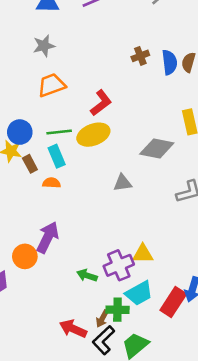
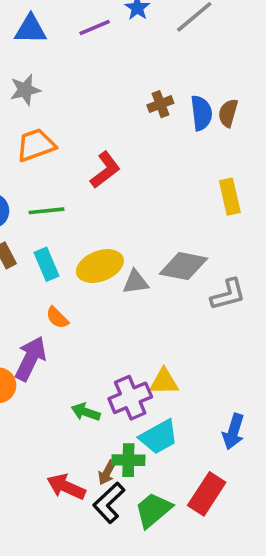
yellow ellipse: (93, 135) -> (100, 266), moved
gray diamond: (157, 149) -> (184, 266), moved
cyan rectangle: (57, 156) -> (47, 264), moved
orange semicircle: (51, 183) -> (57, 318), moved, turned -138
red rectangle: (173, 302) -> (207, 494), moved

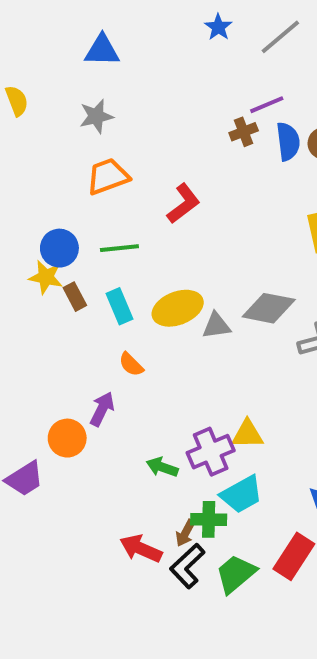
purple line: (95, 28) -> (267, 105), moved
purple arrow: (30, 359) -> (102, 409), size x0.7

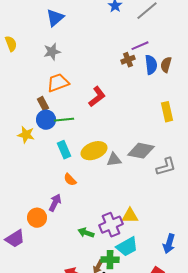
blue triangle: (102, 50) -> (55, 18), turned -42
blue circle: (59, 248) -> (46, 120), moved
brown rectangle: (75, 297) -> (43, 104), moved

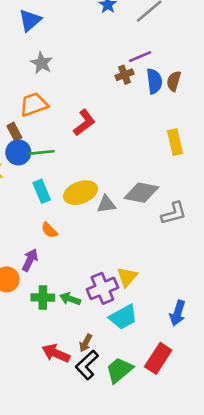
gray star: (52, 52) -> (42, 63), moved, turned -30
yellow triangle: (130, 216) -> (127, 277), turned -48
green cross: (110, 260) -> (43, 298), moved

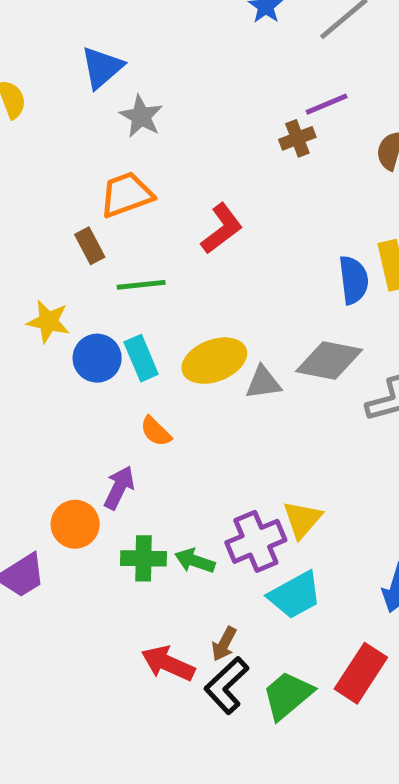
blue triangle: (30, 20) -> (102, 67), moved
blue semicircle: (154, 81) -> (354, 280), moved
blue circle: (18, 152) -> (97, 358), moved

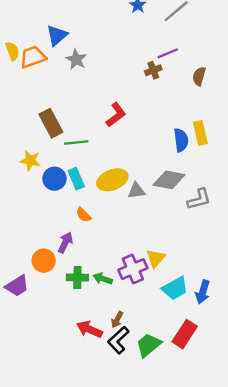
orange trapezoid: (126, 194) -> (33, 57), moved
brown rectangle: (90, 246) -> (51, 123), size x1.6
cyan trapezoid: (295, 595) -> (175, 288), moved

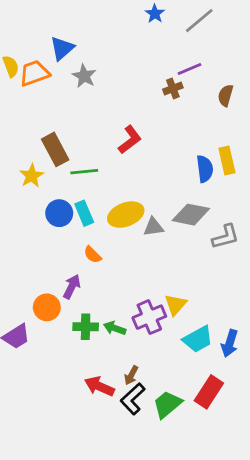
yellow star: (30, 161) -> (32, 176), moved, turned 30

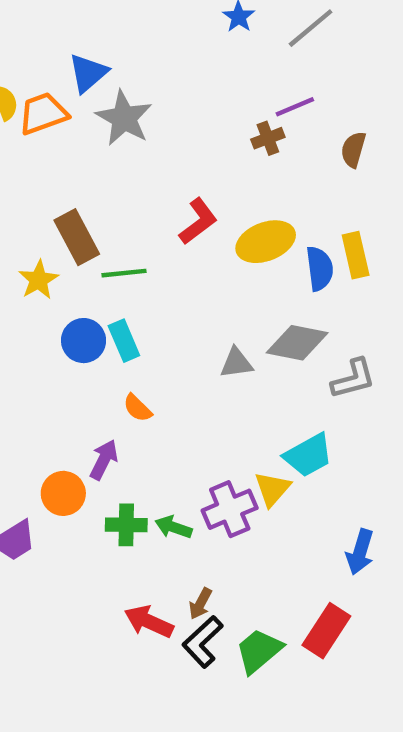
gray star: (84, 76) -> (124, 118), size x1.4
yellow ellipse: (126, 215) -> (266, 242), moved
cyan trapezoid: (198, 339) -> (308, 455), moved

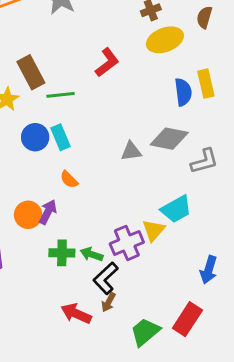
yellow ellipse: (266, 242) -> (165, 40), moved
orange circle: (63, 493) -> (28, 215), moved
black L-shape: (203, 642) -> (106, 278), moved

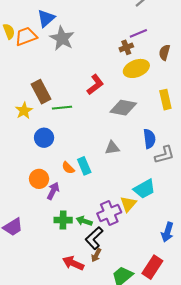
blue semicircle: (183, 92) -> (149, 139), moved
cyan rectangle: (61, 137) -> (84, 166), moved
gray diamond: (169, 139) -> (123, 108), moved
orange circle: (28, 215) -> (39, 179), moved

